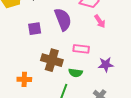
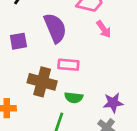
pink rectangle: (81, 49) -> (68, 65), moved
purple star: (106, 65) -> (113, 103), moved

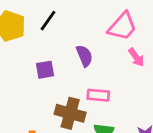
purple semicircle: (55, 28) -> (84, 56), size x0.7

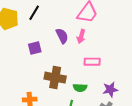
pink arrow: (136, 57) -> (81, 36), moved, turned 56
pink rectangle: (98, 95) -> (92, 62), moved

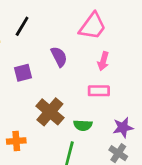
pink arrow: (81, 36) -> (103, 61), moved
brown cross: (55, 78) -> (50, 112), turned 30

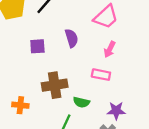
brown cross: (50, 112) -> (55, 85), turned 30

